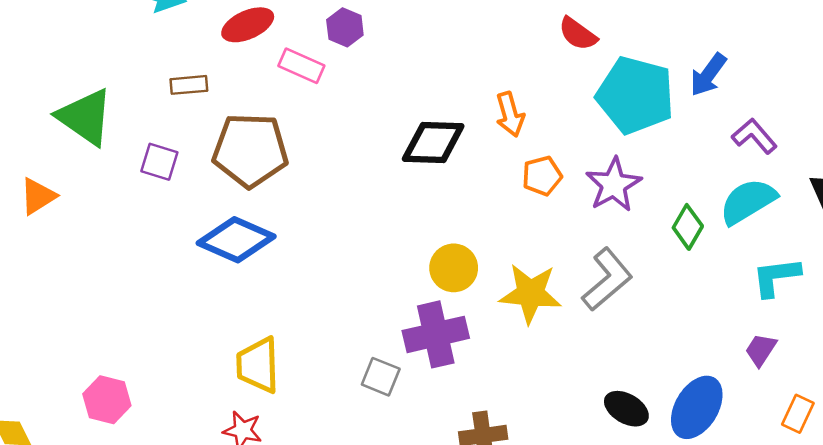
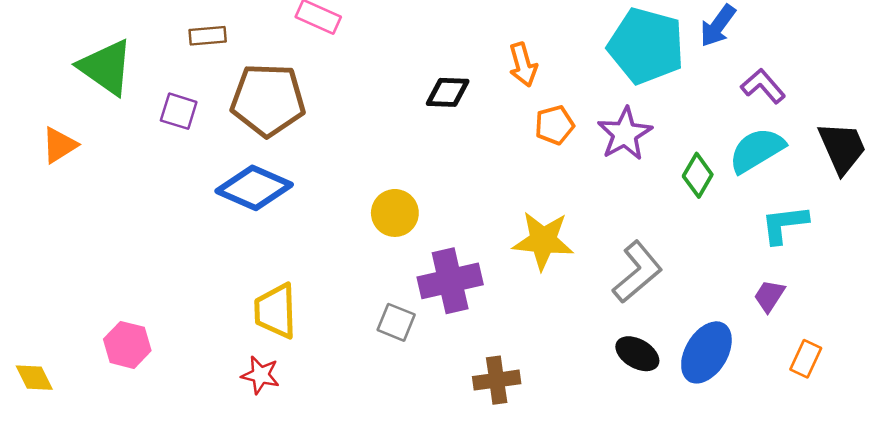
black diamond: (433, 143) -> (448, 92), size x0.7
yellow circle: (454, 268) -> (395, 213), moved
gray L-shape: (607, 279) -> (637, 272), moved

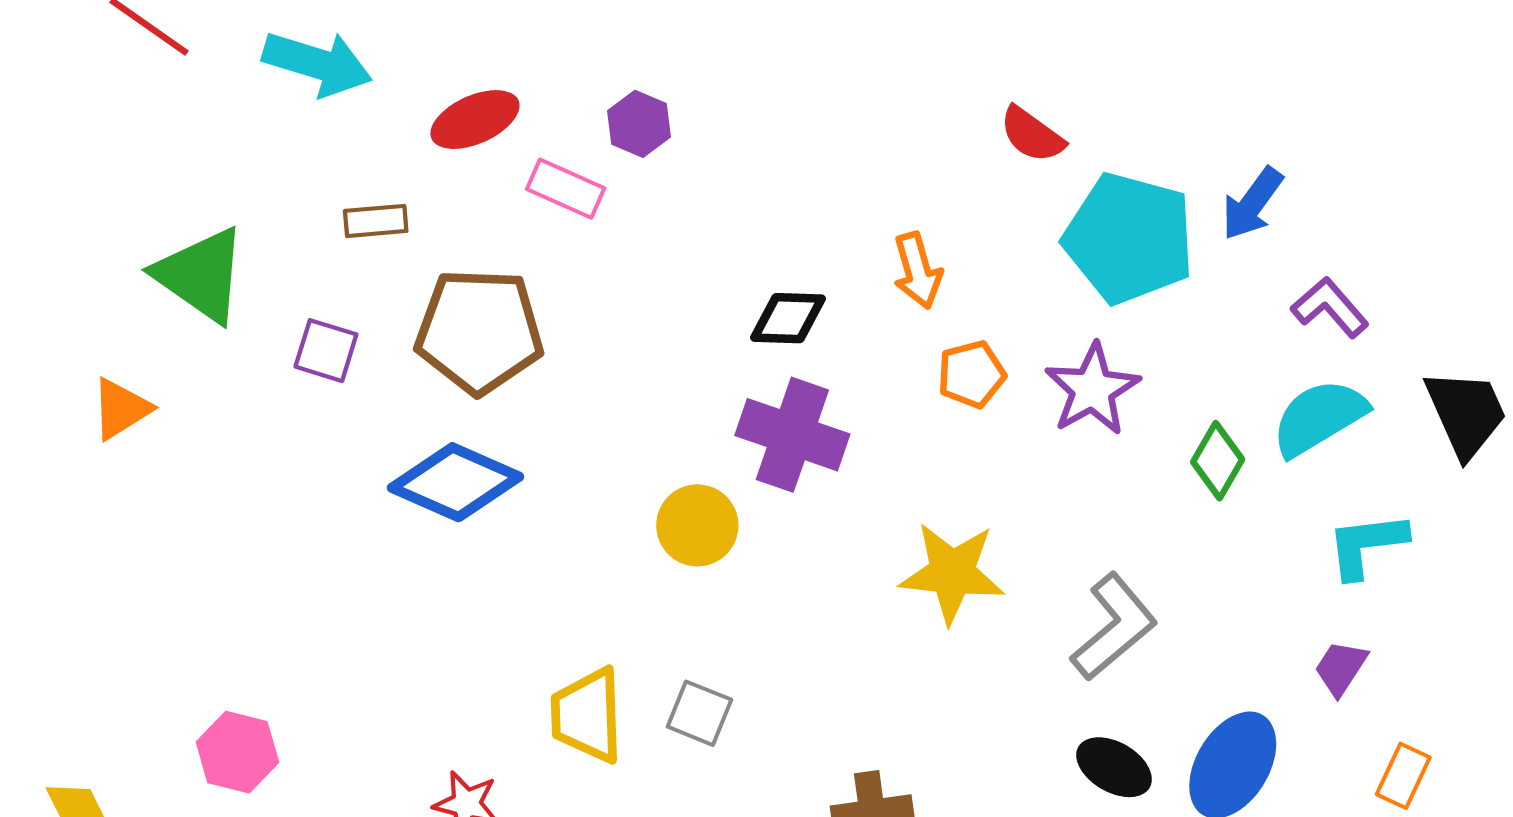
purple cross: (450, 281) -> (792, 435), moved, turned 32
yellow trapezoid: (275, 311) -> (587, 715), moved

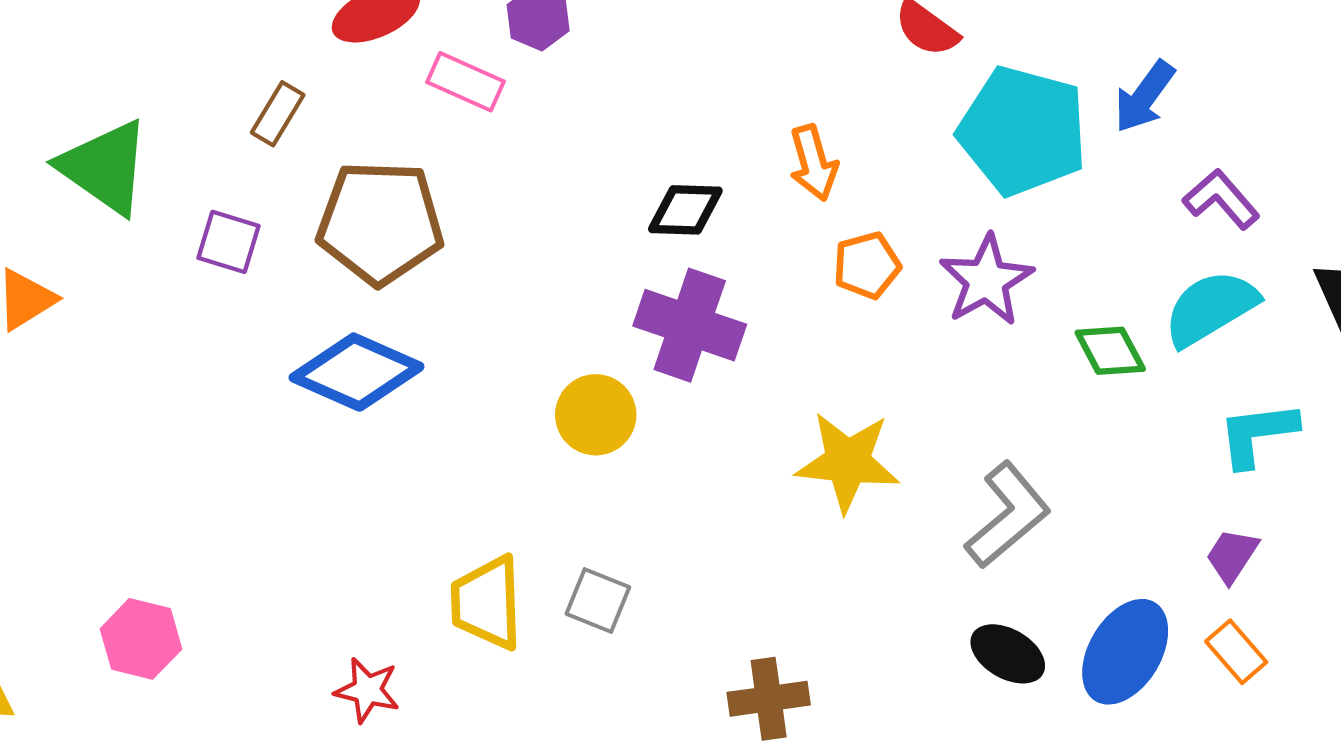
brown rectangle: (376, 221) -> (278, 114), turned -54
green diamond: (1218, 461) -> (1110, 351), turned -58
orange rectangle: (1403, 776) -> (1236, 652), moved, turned -66

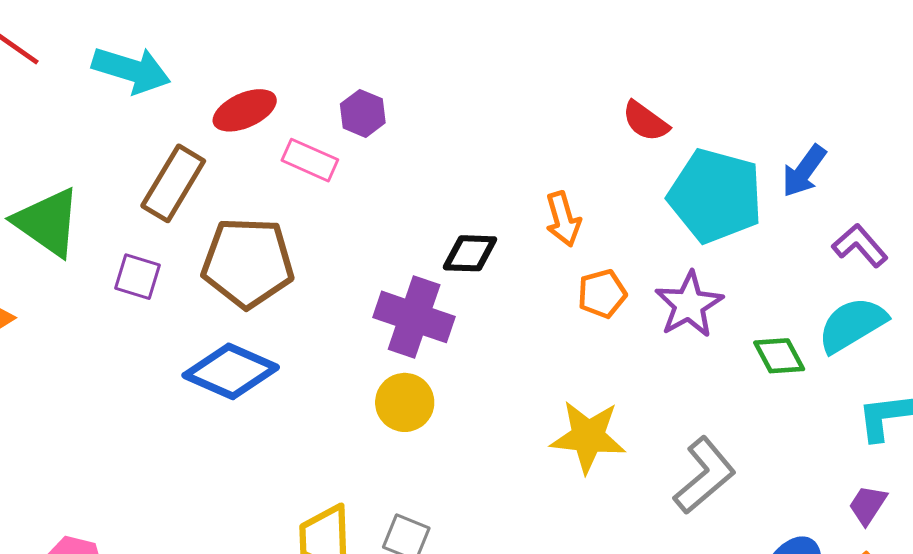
brown rectangle: (278, 114) -> (173, 183), size x1.6
purple cross: (690, 325) -> (414, 317), moved

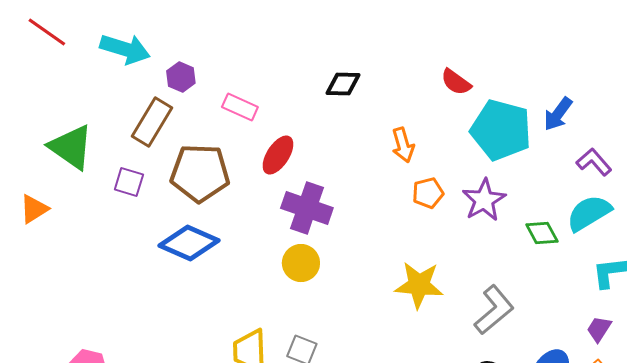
red ellipse: (245, 110) -> (278, 155), moved, turned -33
purple hexagon: (363, 113) -> (181, 77), moved
black diamond: (470, 253) -> (343, 84), moved

